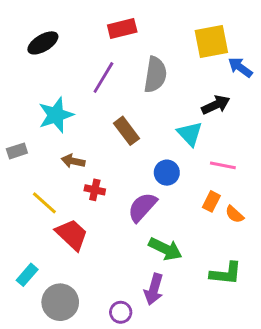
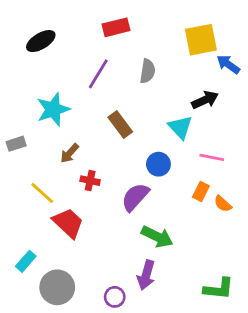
gray semicircle: (155, 75) -> (148, 71), size x0.7
brown arrow: (73, 161) -> (70, 153), turned -60
green L-shape: (226, 273) -> (219, 289), moved

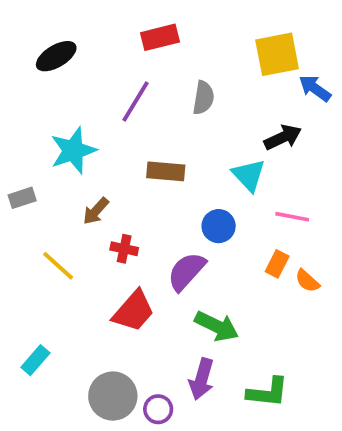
brown rectangle: (120, 125) -> (166, 171), turned -48
red trapezoid: (68, 223) -> (134, 311), moved, turned 88
gray circle: (57, 287) -> (113, 396), moved
green L-shape: (219, 289) -> (268, 392), moved

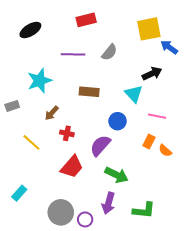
gray semicircle: (203, 98) -> (109, 52), turned 30
purple line: (135, 101) -> (73, 54), turned 60

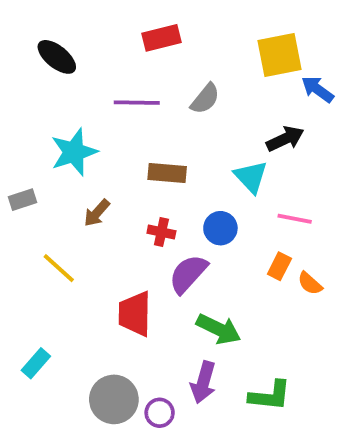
black ellipse: (30, 30) -> (57, 57), turned 70
red cross: (67, 133) -> (161, 232), moved
red trapezoid: (72, 167) -> (135, 314), turned 140

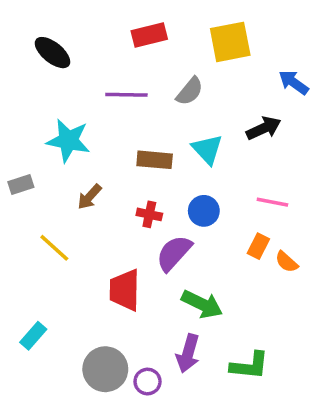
yellow square: (279, 55) -> (230, 42), moved
cyan star: (74, 152) -> (68, 140), turned 30
cyan triangle: (251, 177) -> (207, 149), moved

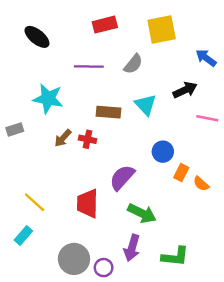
pink line: (272, 202) -> (207, 118), moved
blue circle: (204, 211) -> (163, 152), moved
red cross: (149, 214) -> (88, 139), moved
yellow line: (54, 248) -> (35, 202), moved

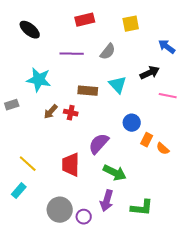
yellow square: (162, 29) -> (131, 24), size x0.7

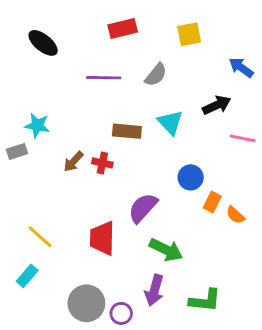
cyan star: (39, 80) -> (37, 125), moved, size x0.7

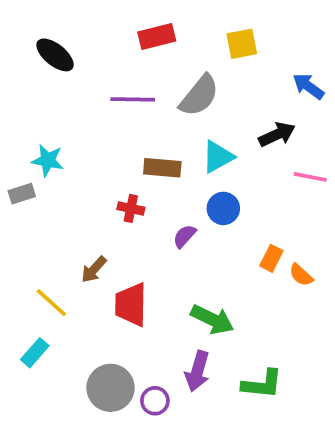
gray semicircle: (156, 75) -> (199, 96), size x1.4
cyan triangle: (170, 122) -> (218, 157), turned 44
brown arrow: (73, 162) -> (94, 269), moved
blue circle: (191, 177) -> (223, 208), moved
purple semicircle: (143, 208) -> (184, 236), moved, size x0.6

